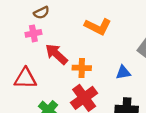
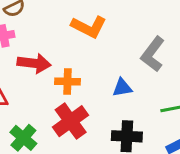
red arrow: (56, 54) -> (34, 63), turned 145

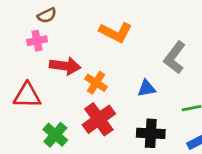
orange cross: (68, 82) -> (96, 83), turned 30

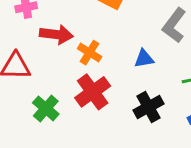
black cross: (151, 133) -> (148, 107), turned -32

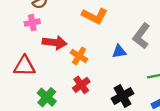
blue triangle: (144, 59) -> (119, 51), moved
red cross: (93, 92) -> (81, 85), size x0.7

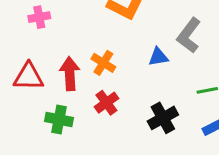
red arrow: (55, 43) -> (70, 74), moved, turned -100
green cross: (47, 97) -> (59, 119), turned -30

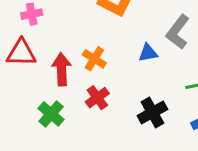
red triangle: (28, 77) -> (21, 53), moved
green cross: (59, 119) -> (51, 114), turned 30

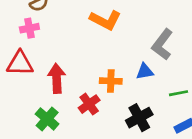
blue triangle: (148, 53) -> (145, 72), moved
orange cross: (94, 59) -> (111, 81), moved, turned -30

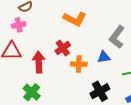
red cross: (89, 104) -> (63, 48), moved

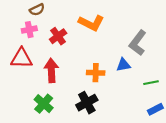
red cross: (63, 48) -> (58, 36), moved
black cross: (100, 91) -> (87, 103), moved

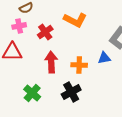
red arrow: (51, 70) -> (51, 62), moved

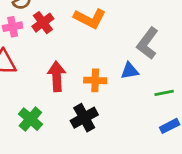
red cross: (45, 32) -> (43, 23), moved

